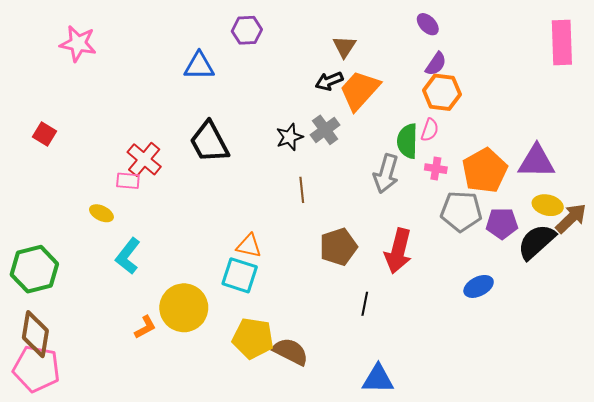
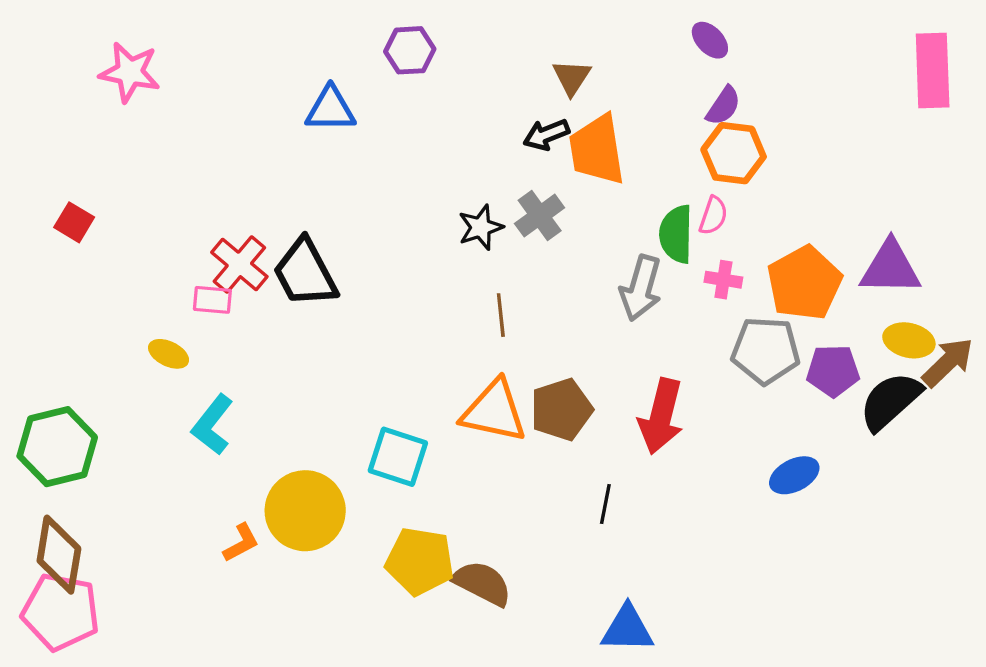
orange trapezoid: (360, 90) -> (597, 150), turned -51
black trapezoid: (209, 142) -> (305, 273), moved
orange triangle: (249, 246) -> (494, 411), moved, size x1.6

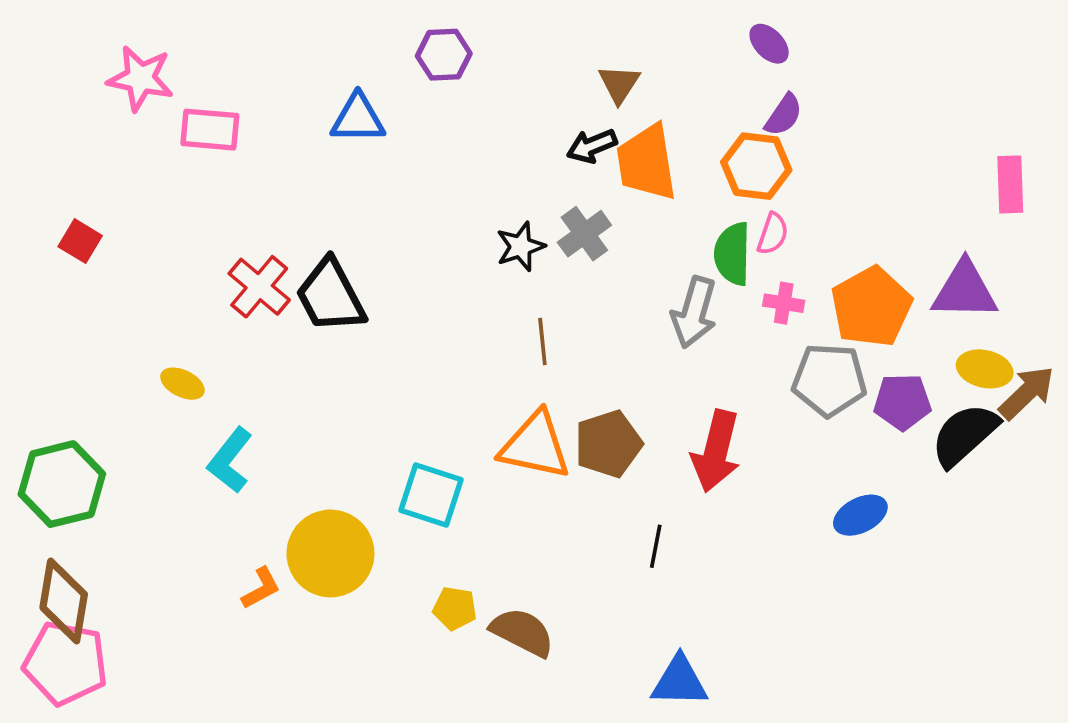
pink rectangle: (933, 71) -> (1010, 184), moved, size x0.7
orange hexagon: (734, 153) -> (756, 166), moved
pink rectangle: (212, 300) -> (210, 130), moved, size x1.4
yellow pentagon: (420, 561) -> (455, 608), size x0.6

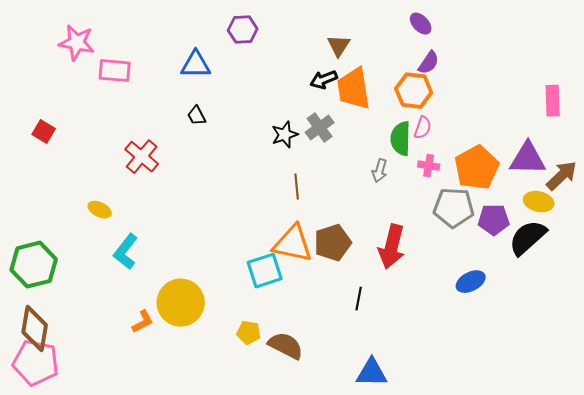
black trapezoid: (330, 296) -> (197, 116), moved, size x0.5
gray arrow: (694, 312) -> (380, 171), size x0.6
brown arrow: (1027, 393) -> (562, 176), moved
cyan square: (431, 495) -> (265, 271), moved, turned -36

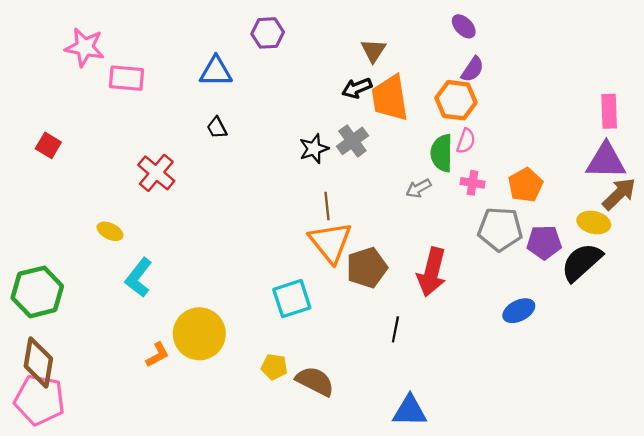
purple triangle: (528, 159) -> (606, 161), moved
orange pentagon: (477, 168) -> (525, 185), size x0.7
gray arrow: (380, 171) -> (419, 188), turned 45
orange triangle: (293, 244) -> (330, 242), moved, turned 39

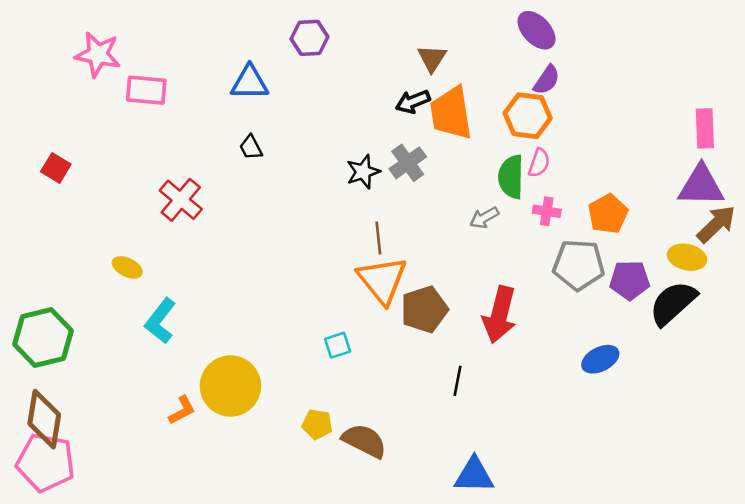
purple ellipse: (464, 26) -> (537, 30), size x1.4
cyan square: (292, 299) -> (338, 345), size x0.6

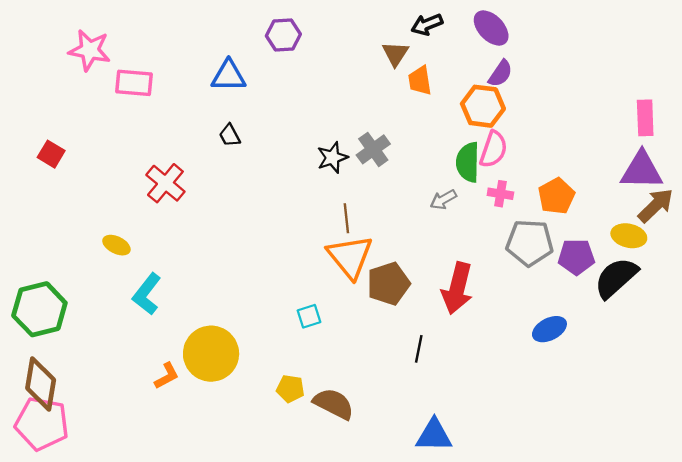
black arrow: (413, 102) -> (427, 25), moved
orange trapezoid: (451, 113) -> (420, 81), moved, size x0.6
pink semicircle: (539, 163) -> (493, 149), size x1.4

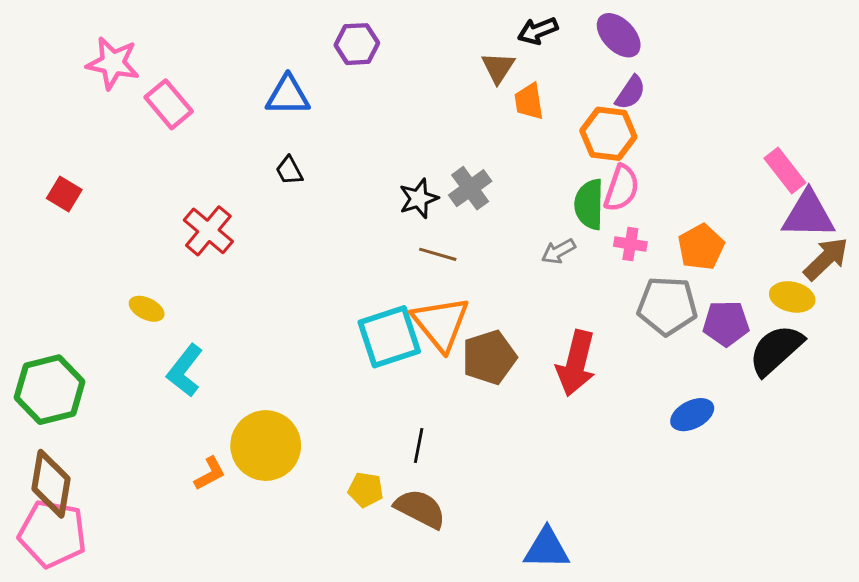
pink rectangle: (134, 83) -> (169, 104), turned 45
pink rectangle: (645, 118) -> (785, 171), moved, turned -36
brown line: (346, 218) -> (438, 254), moved, turned -68
cyan square: (309, 316) -> (389, 337), moved, size x2.0
black line: (419, 349) -> (419, 446), moved

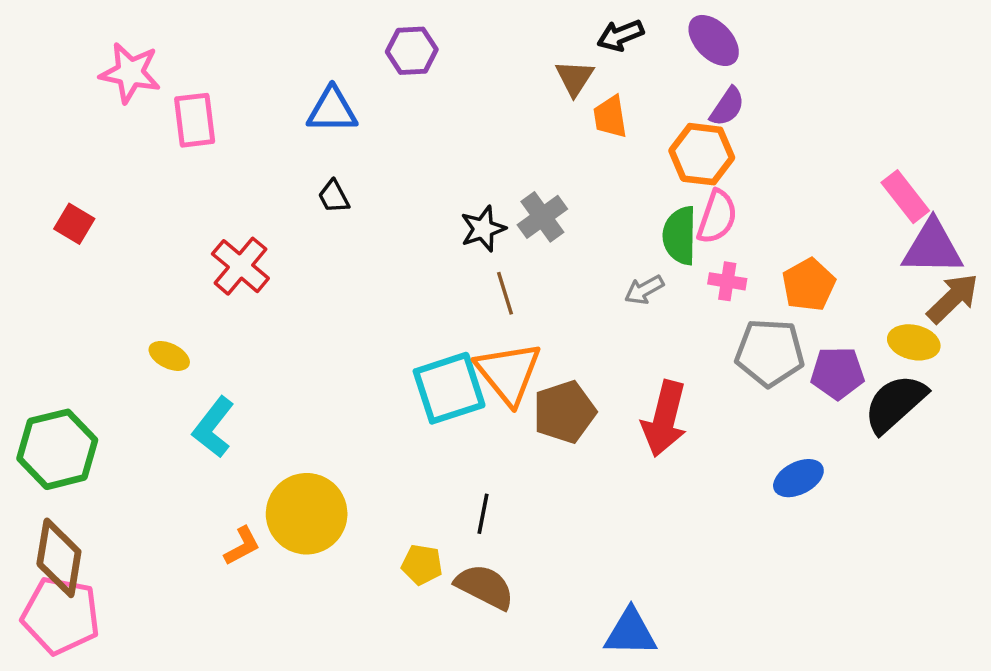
pink rectangle: (169, 104) -> (195, 120), turned 33
brown line: (438, 254) -> (505, 293), turned 57

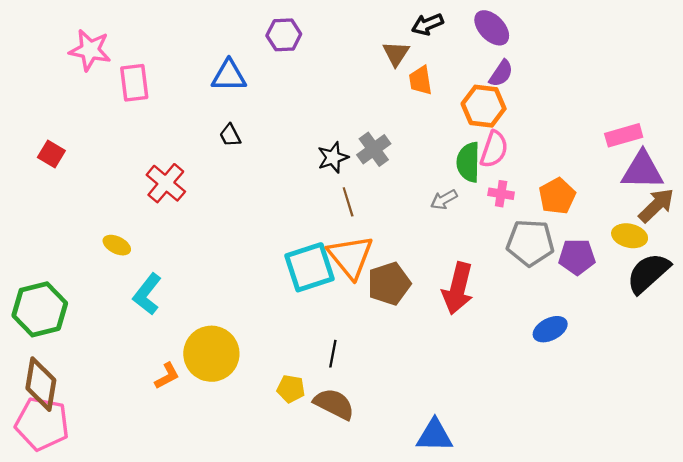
pink rectangle: (905, 197) -> (624, 135), turned -68
black semicircle: (895, 403) -> (648, 273), moved

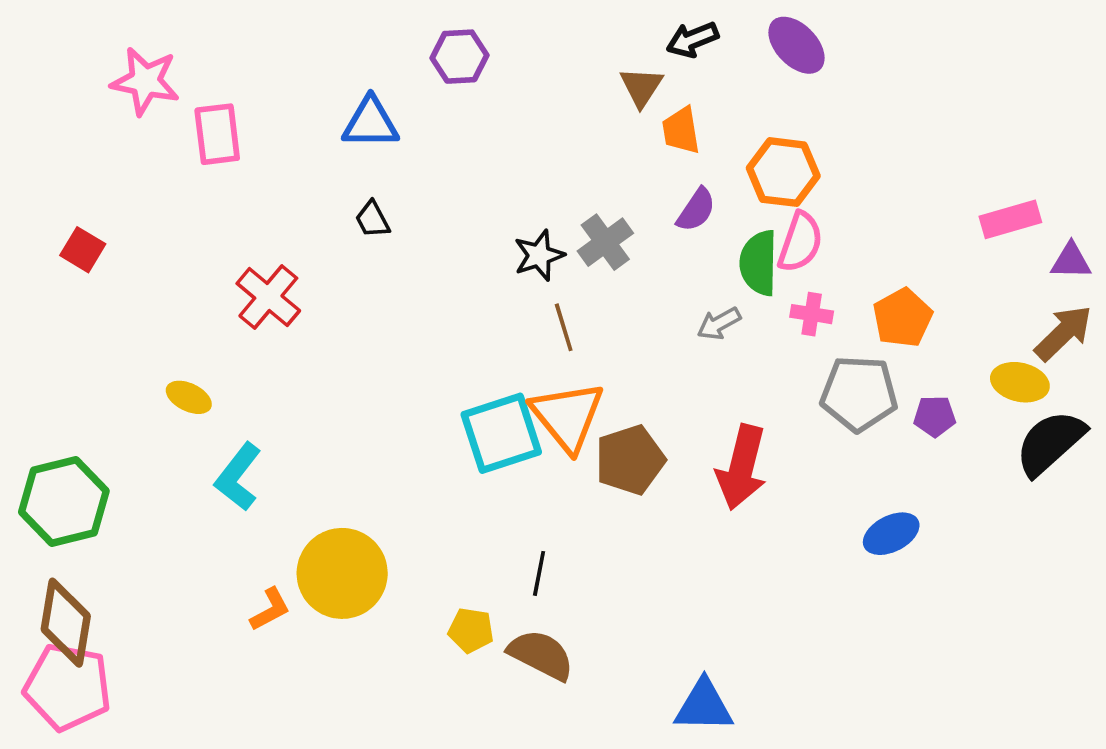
purple semicircle: (501, 73) -> (696, 210), moved
purple triangle: (642, 170) -> (1071, 261), moved, size x0.6
purple pentagon: (577, 257) -> (935, 416), size x0.7

